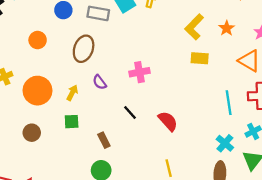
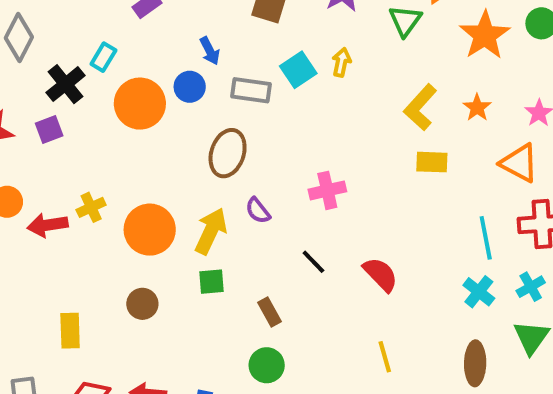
orange circle: (38, 40) -> (140, 104), moved, size x1.6
yellow arrow: (72, 93) -> (211, 231), size x1.6
cyan cross: (225, 143) -> (479, 292), moved

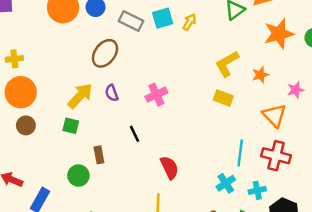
pink cross: (327, 190) -> (156, 95), turned -30
orange circle: (150, 230) -> (21, 92), moved
red semicircle: (381, 274) -> (169, 168), moved
green circle: (267, 365) -> (78, 176), moved

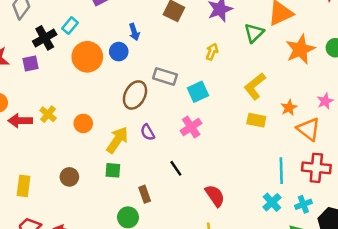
cyan square: (163, 18) -> (198, 92), moved
gray rectangle: (131, 21) -> (165, 76), moved
yellow cross: (14, 59) -> (48, 114), turned -35
orange star: (260, 75) -> (289, 108), moved
orange circle: (21, 92) -> (83, 123), moved, size x0.6

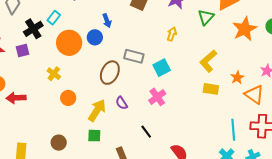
yellow cross: (48, 114) -> (54, 74), moved

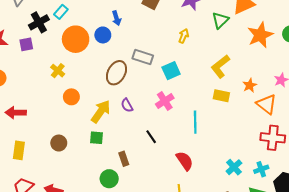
red arrow: (16, 98) -> (16, 113), moved
cyan line: (233, 130) -> (195, 122), moved

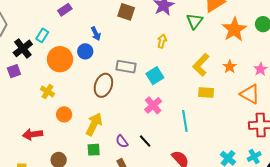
orange star: (250, 85) -> (230, 67), moved
purple semicircle: (127, 105) -> (122, 141), moved
red arrow: (16, 113) -> (32, 134), moved

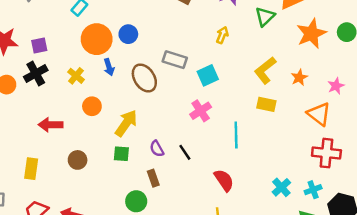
blue arrow: (96, 34) -> (109, 67), moved
black cross: (23, 48) -> (36, 74), moved
brown ellipse: (103, 85) -> (144, 78), turned -60

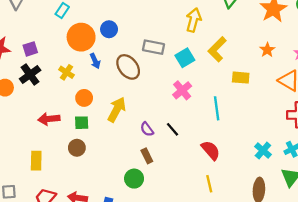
yellow arrow: (222, 35) -> (194, 20), size x1.5
yellow L-shape: (265, 70) -> (217, 49), moved
green square: (121, 154) -> (82, 123), moved

